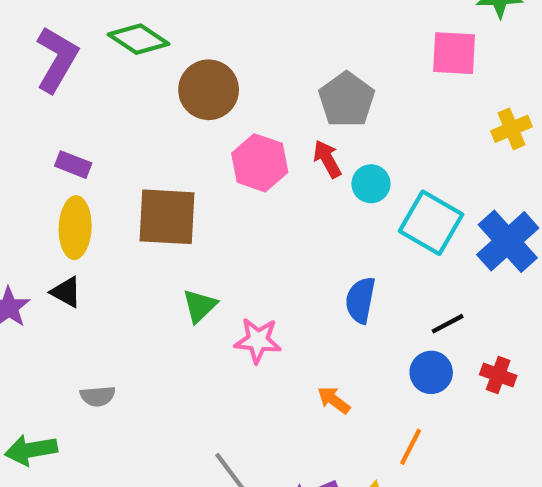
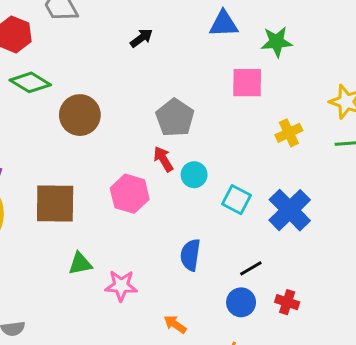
pink hexagon: (260, 163) -> (130, 194), moved
cyan square: (431, 223) -> (236, 200), size x0.7
green triangle: (200, 306) -> (80, 264), turned 35

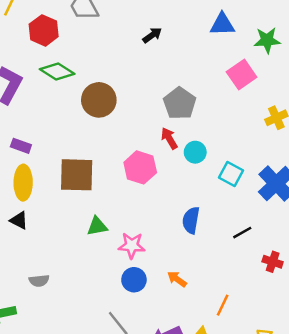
pink square: (247, 83) -> (242, 75), turned -36
blue circle: (241, 302) -> (134, 280), moved

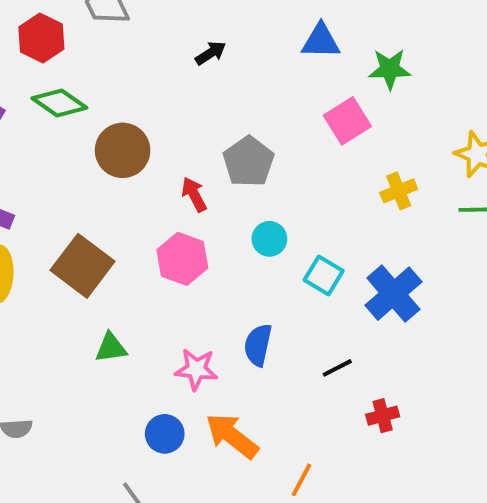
red arrow: (169, 138) -> (194, 194), moved
brown square: (77, 175) -> (82, 266), turned 33
pink star: (132, 245) -> (196, 369), moved
red cross: (273, 262) -> (383, 416), turned -36
orange arrow: (177, 279) -> (232, 436), size x1.8

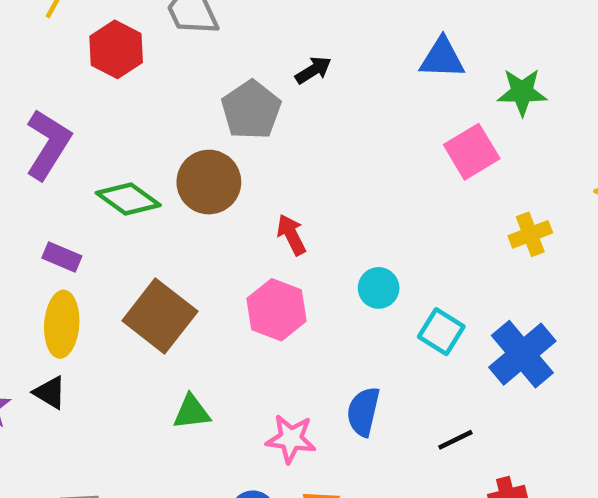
green diamond: (59, 103) -> (128, 199), moved
gray pentagon: (249, 162) -> (251, 110), moved

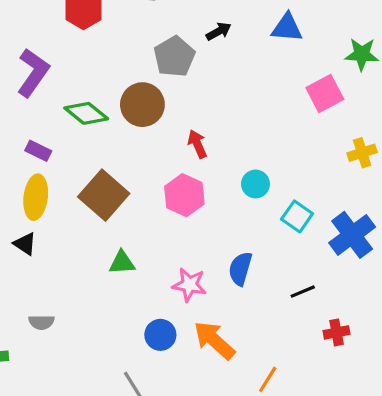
blue triangle: (442, 58) -> (287, 28), moved

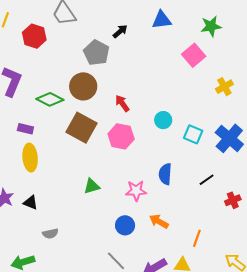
brown square: (104, 195) -> (81, 128), moved
black triangle: (25, 244) -> (31, 203), moved
orange arrow: (214, 340) -> (159, 221), size x0.7

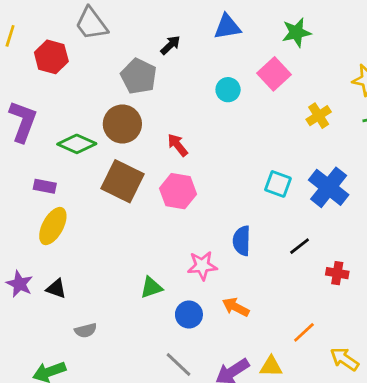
cyan circle: (163, 120) -> (228, 90), moved
yellow ellipse: (30, 158) -> (53, 226), turned 36
green triangle: (92, 186) -> (151, 288), moved
red cross: (233, 200) -> (337, 273), turned 35
orange line: (197, 238) -> (304, 332), moved, turned 30

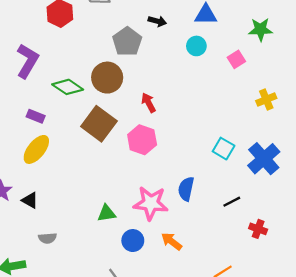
black arrow: (170, 45) -> (157, 21), turned 48
pink square: (274, 74) -> (236, 59), size x0.7
cyan circle: (228, 90) -> (196, 46), moved
pink star: (202, 266) -> (151, 203), size x1.4

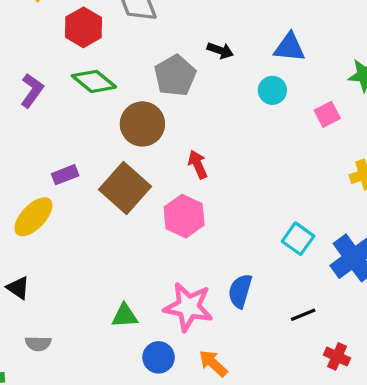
purple L-shape: (27, 61) -> (32, 91), size x0.7
green diamond: (68, 87) -> (94, 81), moved
purple rectangle: (36, 116) -> (65, 175), moved, turned -48

